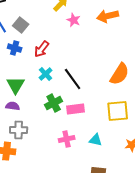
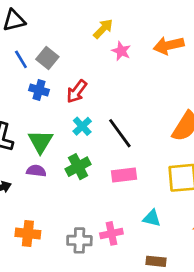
green cross: (54, 103) -> (78, 167), moved
gray cross: (19, 130) -> (79, 240), moved
pink cross: (67, 139) -> (111, 233), moved

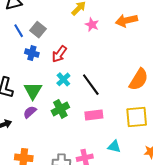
purple semicircle: (36, 171) -> (30, 112), turned -48

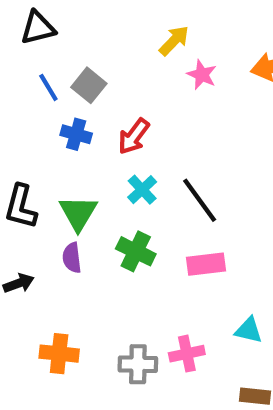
green cross: (60, 109) -> (136, 251), turned -36
purple semicircle: (30, 112) -> (72, 258), turned -56

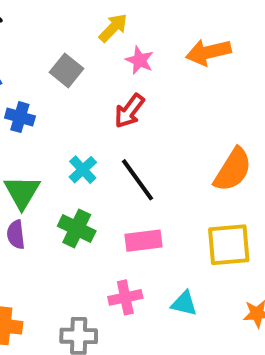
gray square: (89, 85) -> (67, 70), moved
red arrow: (134, 136) -> (129, 111), moved
pink cross: (187, 354) -> (125, 297), moved

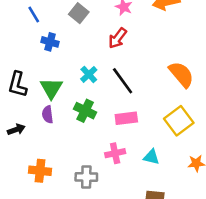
orange semicircle: (233, 170) -> (181, 74), turned -72
yellow square: (229, 245) -> (179, 121), turned -32

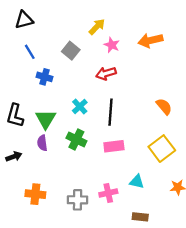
red arrow: (118, 38) -> (106, 73), turned 36
orange semicircle: (181, 74) -> (164, 106), size x0.7
black line: (123, 81) -> (111, 112), turned 40
pink cross: (115, 153) -> (108, 193), moved

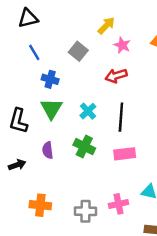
green triangle: (46, 119) -> (51, 109), moved

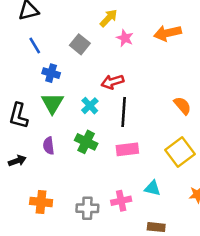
red arrow: (116, 76) -> (112, 82), moved

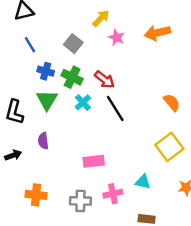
red arrow: (112, 82) -> (104, 80), turned -125
black line: (124, 112) -> (115, 108), turned -36
green cross: (86, 142) -> (72, 77), moved
pink rectangle: (127, 149) -> (94, 161), moved

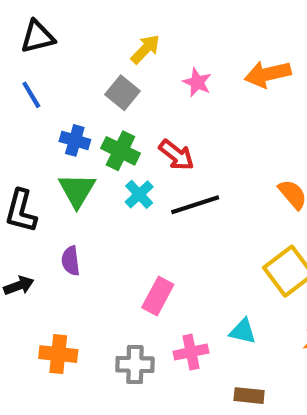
yellow arrow: (101, 18) -> (145, 49), moved
blue line: (30, 45) -> (31, 95), moved
black line: (115, 108) -> (195, 205), turned -76
pink rectangle: (94, 161) -> (158, 296), turned -55

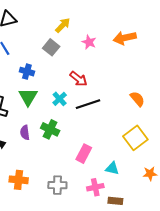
green cross: (120, 151) -> (50, 129), moved
pink rectangle: (158, 296) -> (84, 154), moved
pink cross: (191, 352) -> (95, 187), moved

